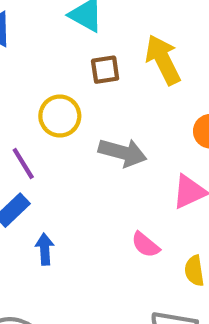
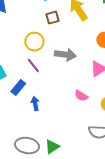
purple line: (23, 164) -> (33, 66), moved

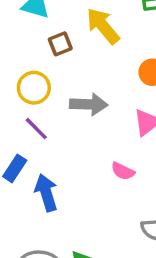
blue arrow: (35, 104) -> (46, 193), size x1.5

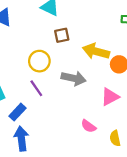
yellow arrow: (103, 26) -> (96, 51), moved, turned -45
blue arrow: (46, 193) -> (21, 139), moved

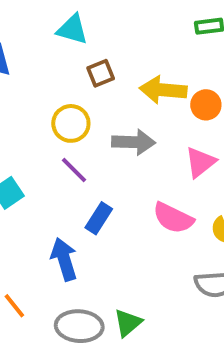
blue rectangle: (18, 112) -> (99, 218), moved
pink semicircle: (88, 126) -> (173, 218), size x1.5

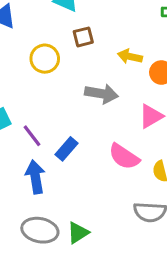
yellow arrow: (163, 90) -> (130, 56), size x0.7
yellow circle: (71, 123) -> (45, 59), moved
purple line: (74, 170) -> (32, 136), moved

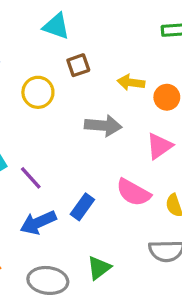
blue rectangle: (67, 149) -> (82, 207), moved
blue arrow: (35, 177) -> (38, 223), turned -100
green triangle: (78, 233) -> (99, 268), moved

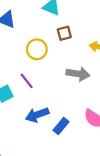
purple line: (31, 178) -> (27, 81), moved
blue arrow: (38, 223) -> (37, 115), moved

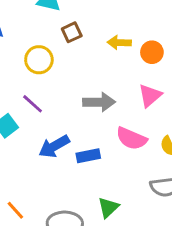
gray arrow: (78, 74) -> (99, 102), moved
blue rectangle: (61, 126) -> (88, 156), turned 49

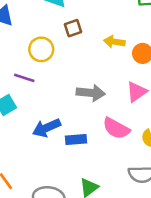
purple line: (33, 104) -> (24, 78), moved, turned -30

